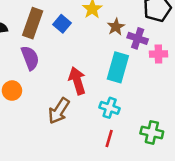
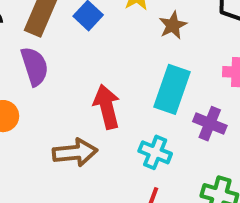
purple cross: (138, 38) -> (210, 124), moved
brown arrow: (59, 111) -> (75, 152), turned -132

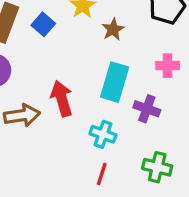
brown arrow: (75, 152) -> (22, 115), moved

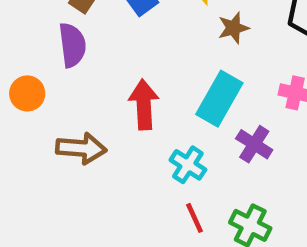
brown arrow: (22, 115) -> (81, 148), moved
red line: (102, 174) -> (194, 218), moved, turned -55

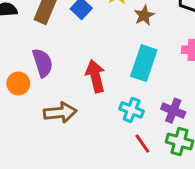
purple semicircle: (72, 45) -> (43, 63), moved
purple cross: (254, 144) -> (173, 111), moved

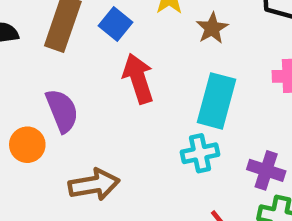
red arrow: (95, 76) -> (138, 78), moved
cyan cross: (132, 110) -> (200, 153), moved, turned -30

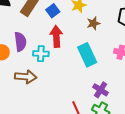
cyan rectangle: (216, 101) -> (87, 55), turned -55
cyan cross: (200, 153) -> (41, 54), moved

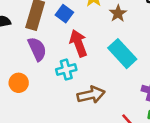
purple semicircle: (20, 42) -> (37, 49), moved
brown arrow: (26, 77) -> (91, 95), moved

